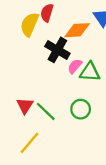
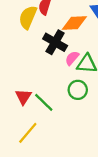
green circle: (81, 109) -> (78, 90), moved

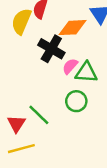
red triangle: (23, 97) -> (16, 124), moved
yellow line: (28, 133) -> (21, 149), turned 35

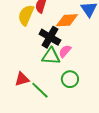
green triangle: (86, 72) -> (51, 56), moved
red triangle: (16, 124) -> (22, 79), moved, turned 42

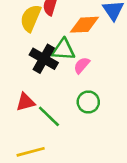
black cross: (50, 37) -> (44, 59), moved
green triangle: (51, 56) -> (63, 50), moved

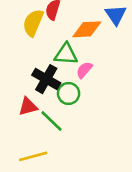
black cross: (44, 59) -> (46, 79), moved
green circle: (88, 102) -> (69, 93), moved

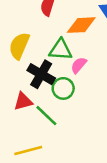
yellow semicircle: (33, 23) -> (19, 46), moved

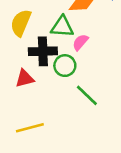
black cross: (41, 74) -> (43, 51), turned -32
green line: (46, 116) -> (87, 95), moved

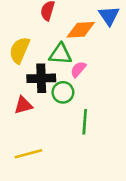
green line: (87, 95) -> (85, 122), turned 50

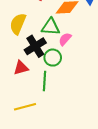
black cross: (41, 78) -> (35, 46), turned -30
green line: (85, 122) -> (44, 81), moved

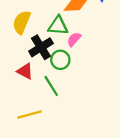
red triangle: (21, 68) -> (25, 71), turned 42
green line: (44, 81) -> (51, 86), turned -36

